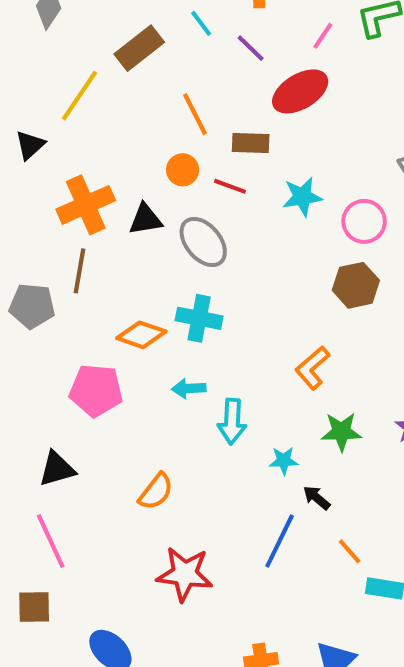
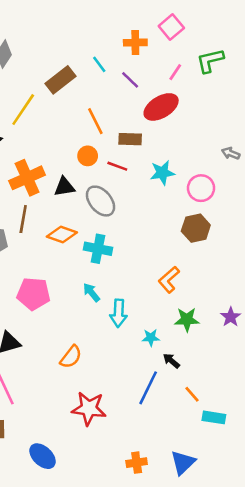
orange diamond: (141, 335) -> (62, 235), moved
cyan arrow: (189, 388) -> (91, 292), turned 54

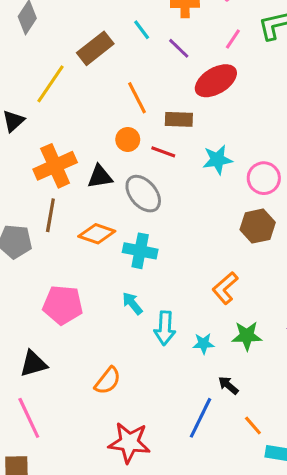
cyan star: (151, 338) -> (204, 344), moved

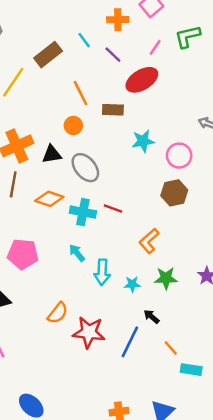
red line: (163, 152) -> (113, 208), moved
red star: (129, 443) -> (89, 332), moved

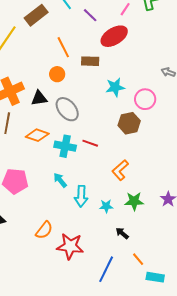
brown hexagon: (174, 193) -> (129, 123), moved
blue line: (130, 342) -> (106, 269), moved

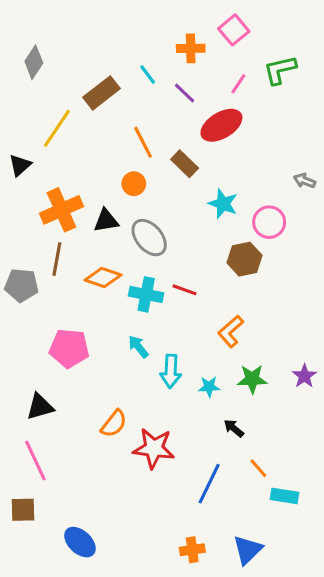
brown rectangle: (90, 61) -> (185, 164), turned 42
cyan star: (115, 87) -> (223, 204), turned 30

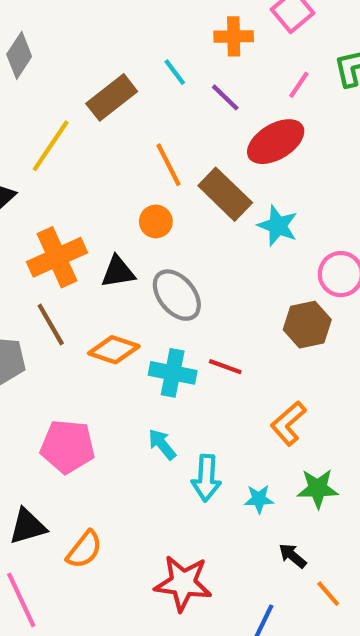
brown rectangle: (185, 164) -> (225, 194), size x1.4
cyan star: (223, 204) -> (278, 226), moved
brown line: (57, 259) -> (51, 325), turned -40
orange semicircle: (114, 424) -> (84, 549), moved
orange line: (258, 468) -> (328, 594), moved

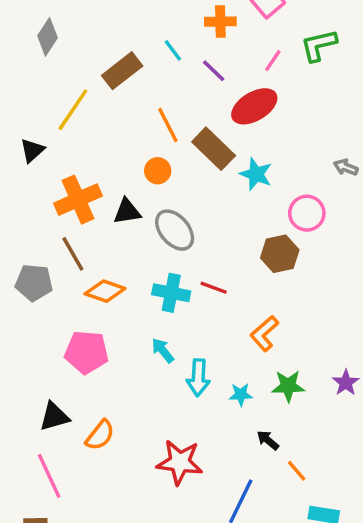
orange diamond: (114, 350) -> (105, 291), moved

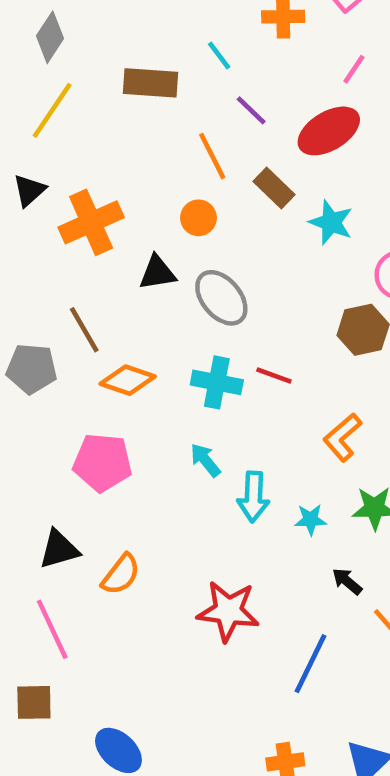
brown rectangle: (122, 71) -> (150, 83), turned 42
purple line: (214, 71) -> (251, 110), moved
yellow line: (73, 110) -> (52, 110), moved
brown rectangle: (214, 149) -> (274, 188), size x0.7
orange cross: (78, 200) -> (91, 222), moved

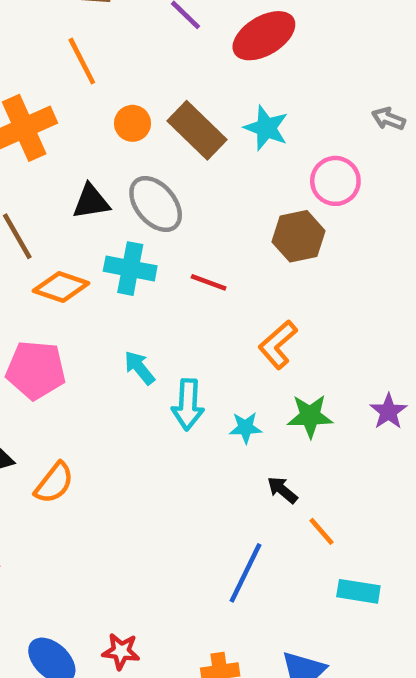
orange line: (212, 156) -> (82, 61), moved
brown rectangle: (274, 188) -> (197, 130), moved, size x1.4
black triangle: (157, 273) -> (91, 202), moved
cyan cross: (217, 382) -> (130, 269), moved
red star: (228, 611) -> (121, 651), moved, size x0.6

